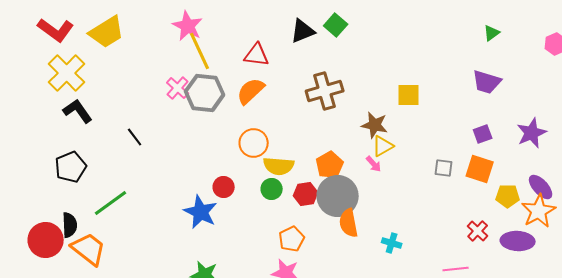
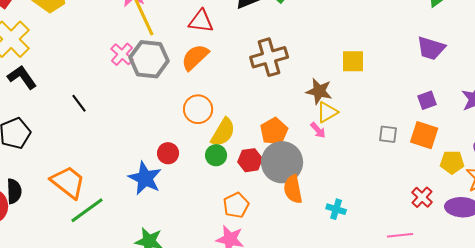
yellow semicircle: (279, 166) -> (223, 132), turned -64
green line: (111, 203) -> (87, 210), moved
orange trapezoid: (89, 249) -> (68, 182), moved

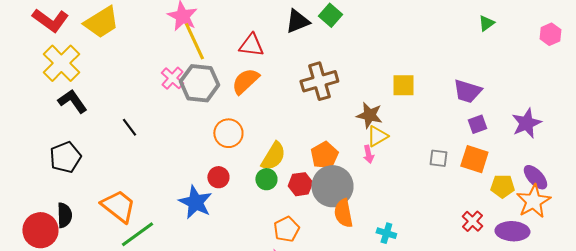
purple trapezoid: (431, 48) -> (467, 91), moved
orange circle: (198, 109) -> (228, 133), moved
pink arrow: (318, 130) -> (368, 154), turned 30

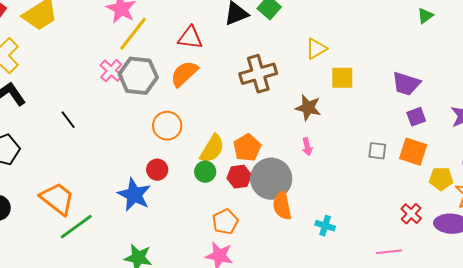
yellow line: (194, 41) -> (133, 34), turned 63
yellow triangle: (377, 136) -> (316, 49), moved
orange pentagon: (324, 155) -> (247, 148), moved

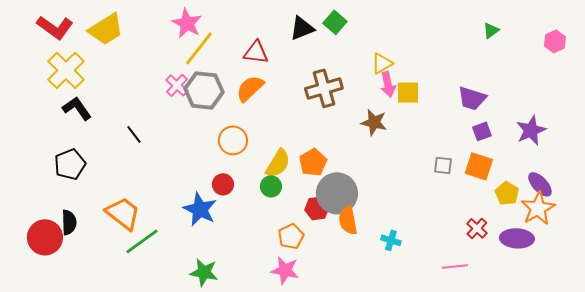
pink arrow: (307, 147) -> (388, 84), moved, size x1.4
red hexagon: (239, 177) -> (317, 208), moved
yellow pentagon: (441, 179) -> (507, 193), turned 30

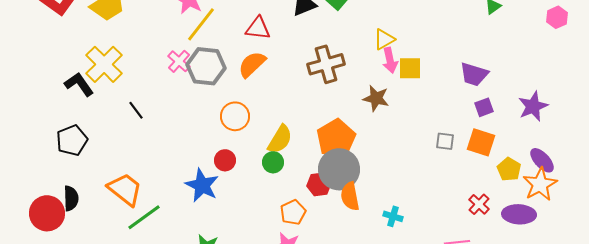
yellow cross: (66, 70) -> (104, 64), moved
orange pentagon: (313, 162) -> (336, 138), moved, size x1.4

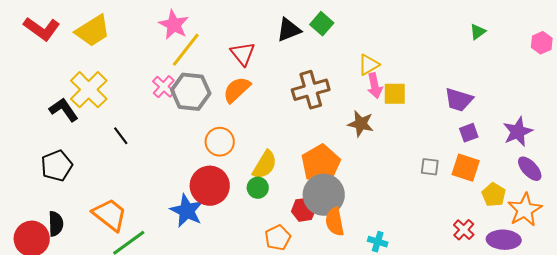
red triangle: (258, 28) -> (243, 54), turned 44
red circle: (225, 160) -> (210, 186), size x1.8
purple ellipse: (542, 160) -> (530, 169), moved

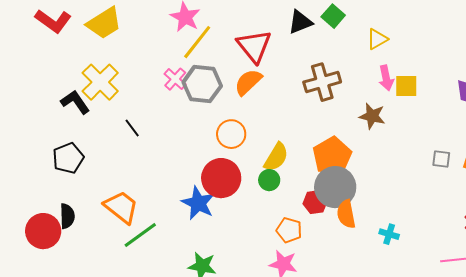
red triangle: (243, 54) -> (254, 46), size x1.4
yellow triangle: (369, 65) -> (377, 39), moved
orange pentagon: (278, 238) -> (289, 230), turned -30

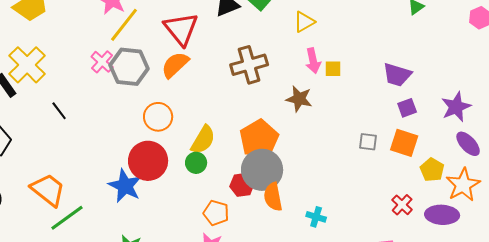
yellow square: (406, 86) -> (333, 69), size x0.7

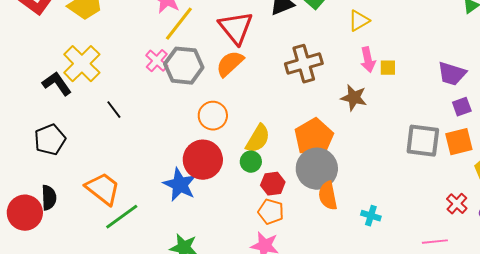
gray square: (368, 142) -> (423, 141), size x1.8
orange square: (404, 143) -> (459, 142), turned -32
red hexagon: (242, 185) -> (273, 184), moved

